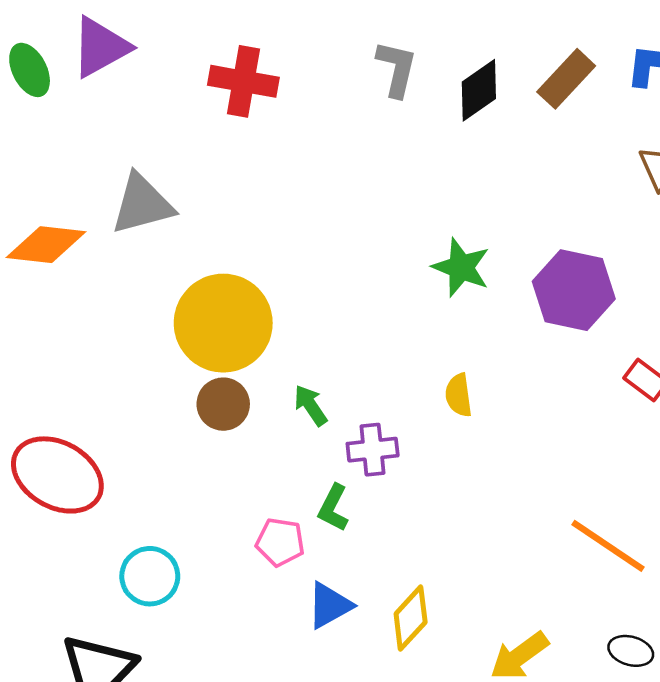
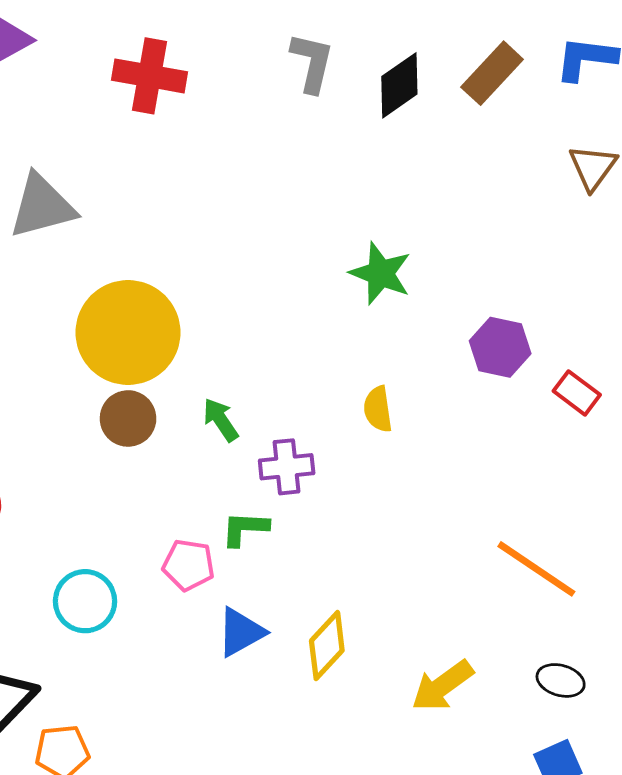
purple hexagon: (574, 290) -> (500, 347), moved, size x0.7
green L-shape: (333, 508) -> (245, 529), turned 66
cyan circle: (150, 576) -> (85, 601), moved

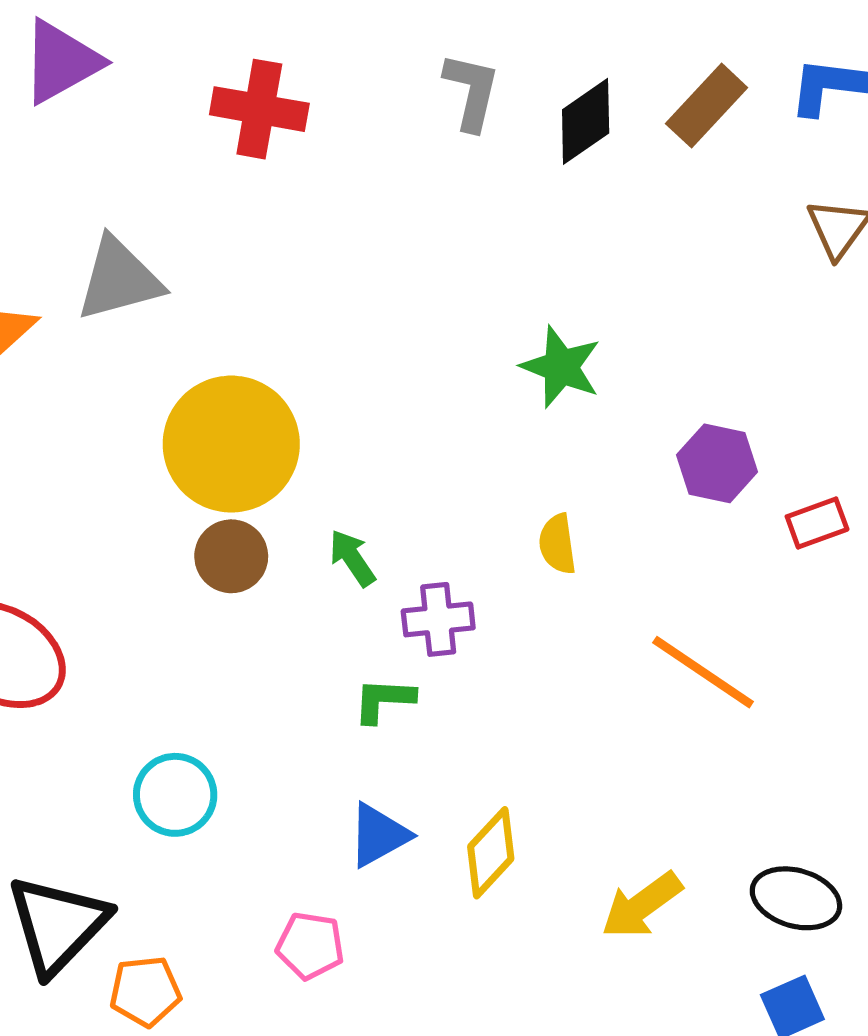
red rectangle: (577, 393) -> (817, 523), turned -57
pink pentagon: (188, 565) -> (310, 946), moved
orange line: (536, 569) -> (703, 672), moved
black ellipse: (561, 680) -> (796, 898), size x1.4

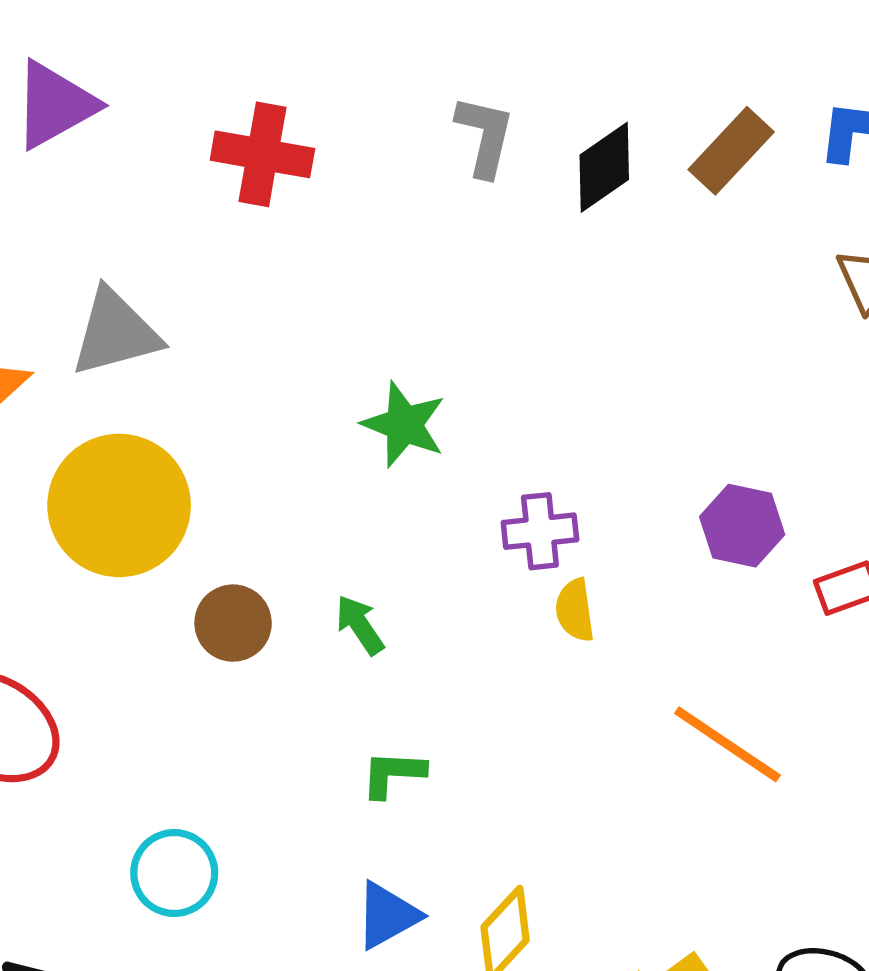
green star: (561, 367) -> (404, 425), moved
yellow circle: (231, 444) -> (119, 505), moved
purple cross: (438, 619) -> (540, 531), moved

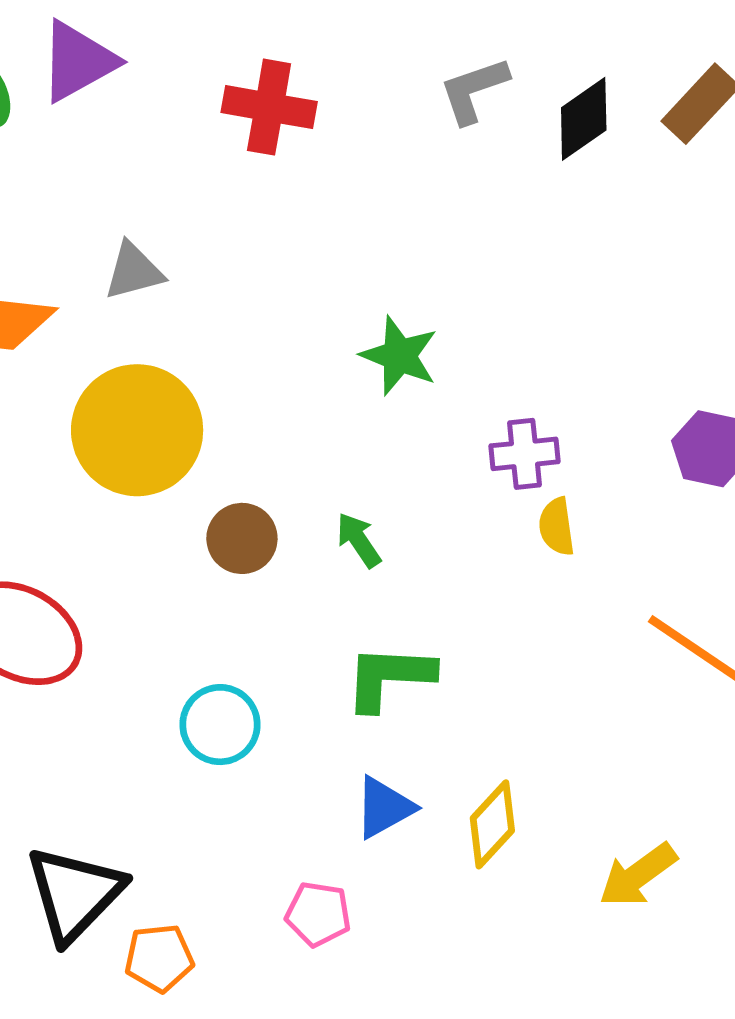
gray L-shape: (485, 136) -> (474, 90), turned -122
gray triangle: (115, 333) -> (134, 271), size x0.7
green L-shape: (393, 774) -> (389, 677), size x1.5
cyan circle: (174, 873) -> (220, 725), moved

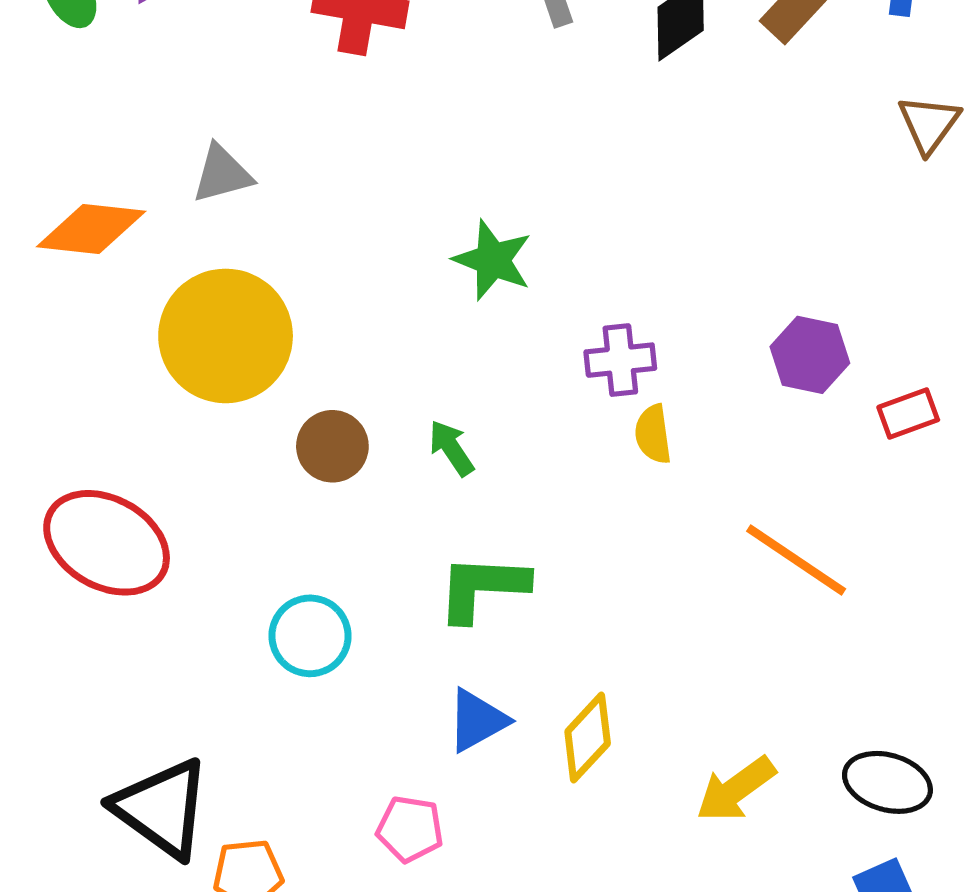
black triangle: (74, 894) -> (162, 808), turned -38

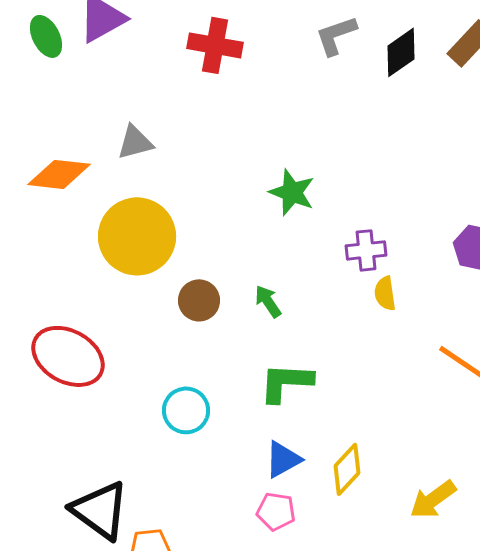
pink pentagon: (410, 829) -> (276, 511), moved

